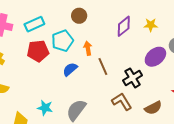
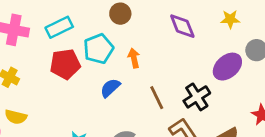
yellow star: (151, 25) -> (230, 19), moved
purple diamond: (124, 26) -> (182, 26), turned -70
brown line: (103, 67) -> (157, 98), moved

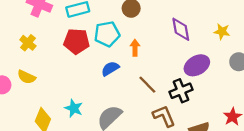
purple ellipse: (227, 67) -> (197, 65), moved
brown line: (157, 98) -> (147, 85), turned -30

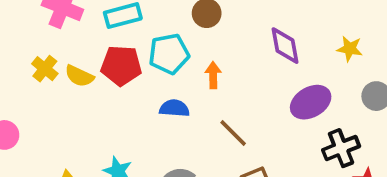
blue semicircle: (110, 69) -> (174, 108), turned 36
yellow semicircle: (26, 77) -> (79, 76), moved
black cross: (181, 91) -> (341, 148), moved

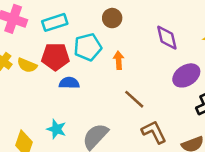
blue semicircle: (174, 108) -> (69, 83), moved

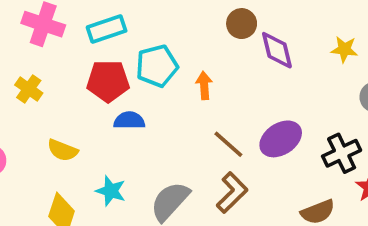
brown circle: (112, 18) -> (242, 24), moved
yellow semicircle: (27, 65) -> (63, 150), moved
purple ellipse: (186, 75) -> (281, 139), moved
brown L-shape: (154, 132) -> (232, 193), moved, turned 72

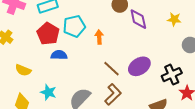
red pentagon: (108, 81) -> (48, 34), turned 30

